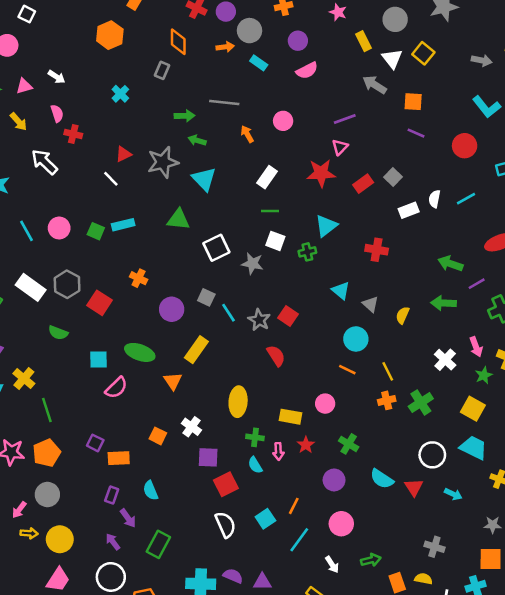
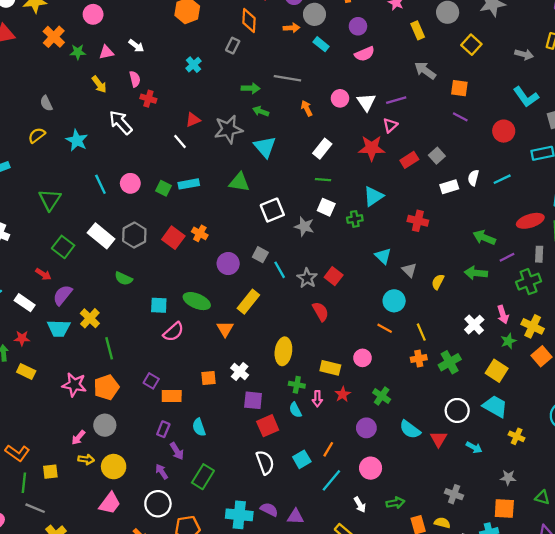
white triangle: (392, 59) -> (366, 102), moved
red square: (99, 303) -> (173, 238), moved
orange square: (158, 436) -> (209, 378), turned -35

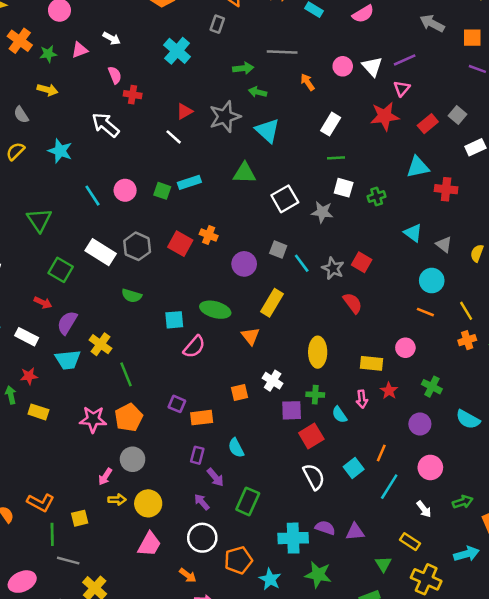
cyan cross: (193, 65) -> (177, 51), size x1.5
yellow arrow: (99, 84) -> (47, 90), moved, turned -30
cyan triangle: (373, 196) -> (418, 167), moved, turned 30
green cross: (297, 385) -> (315, 395), moved

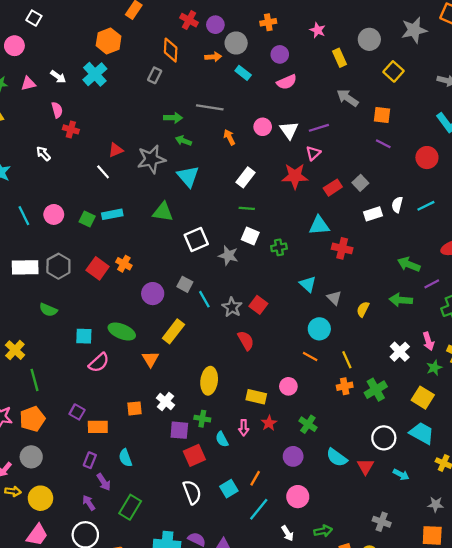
cyan cross: (177, 51) -> (95, 74), moved
white arrow: (106, 125) -> (43, 154), size x0.6
white rectangle: (101, 252) -> (25, 267), turned -40

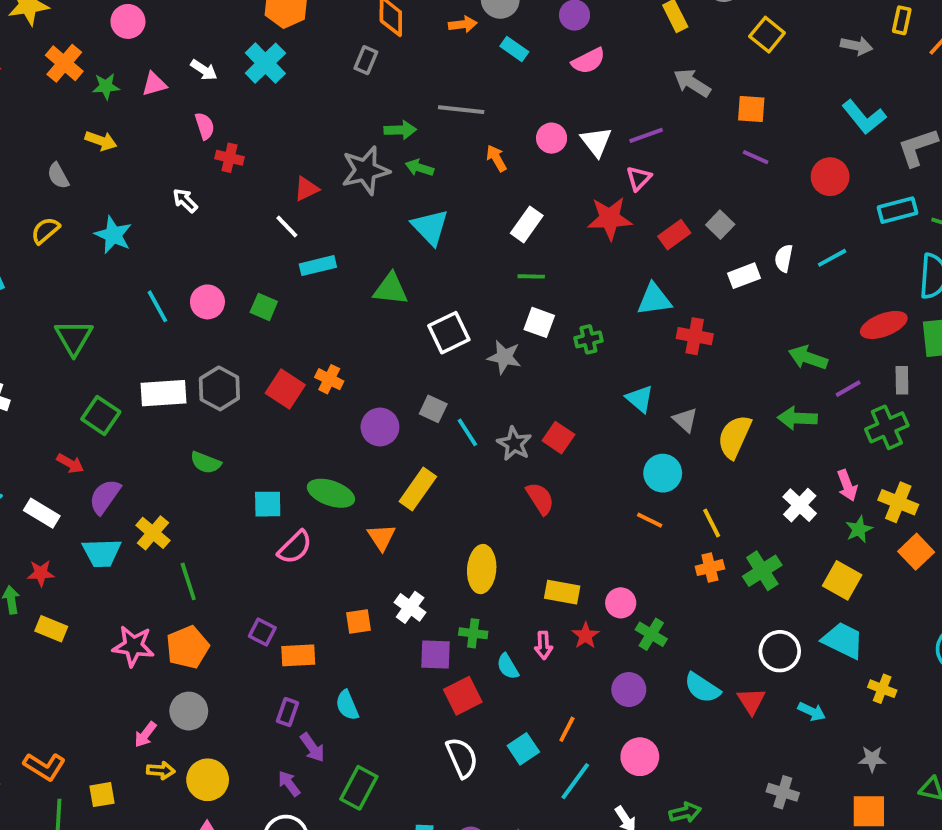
gray star: (151, 159) -> (365, 170), moved
cyan rectangle: (112, 214) -> (318, 266), moved
yellow semicircle: (363, 309) -> (734, 437), size x1.6
pink circle: (288, 386) -> (621, 603), moved

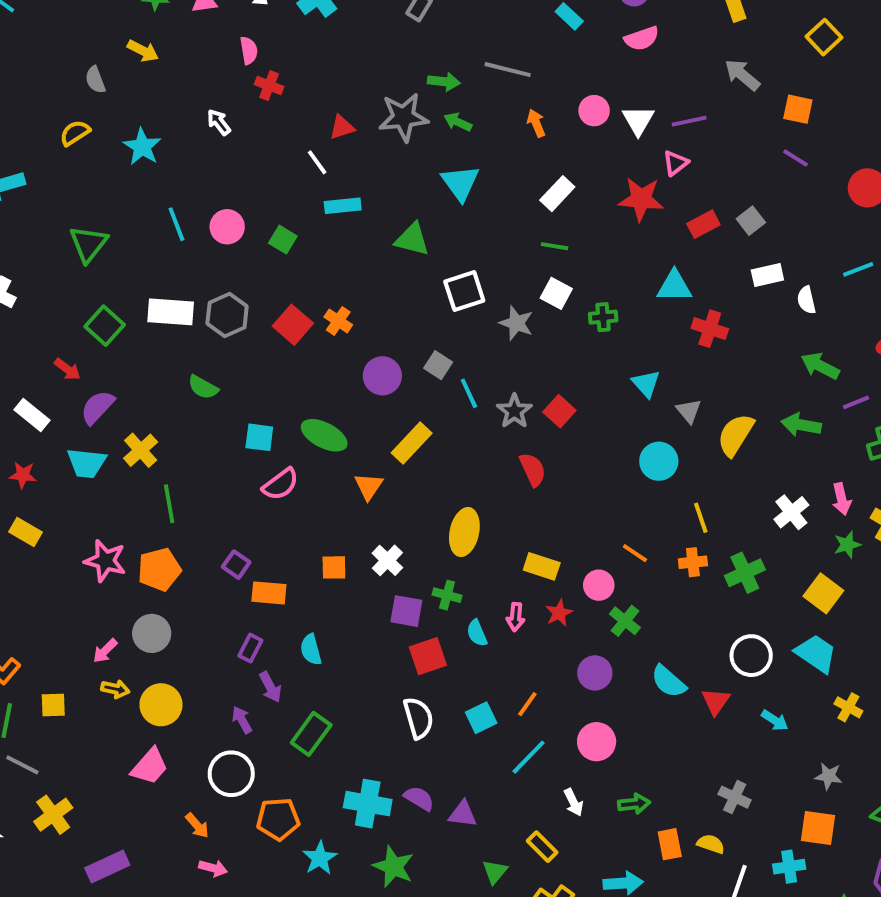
white semicircle: (784, 258) -> (806, 300), moved, turned -32
orange line: (650, 520) -> (635, 553), moved

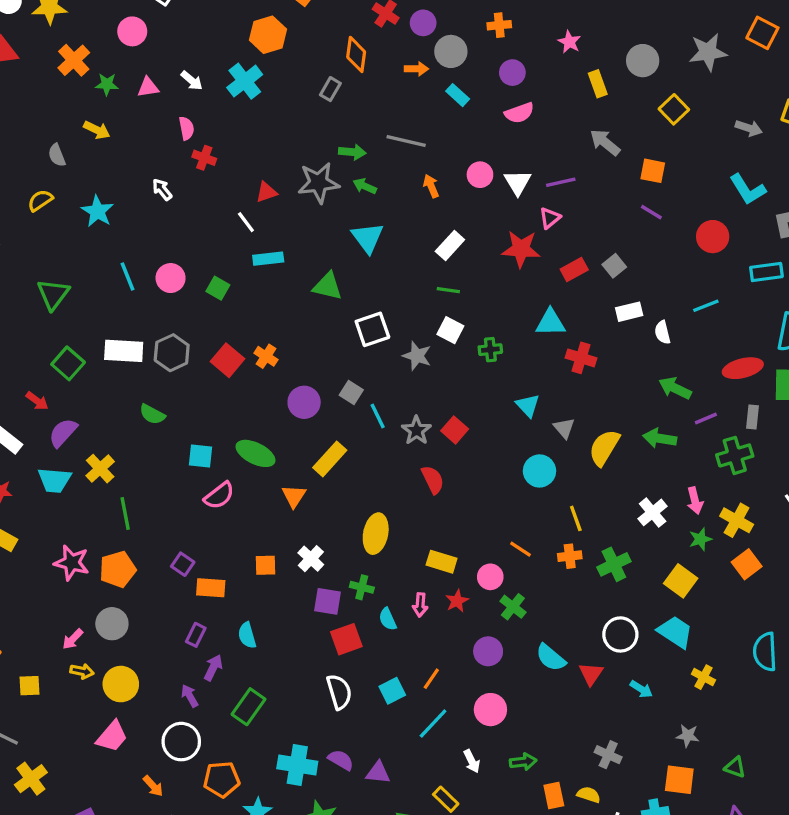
purple arrow: (270, 687) -> (213, 668), turned -125

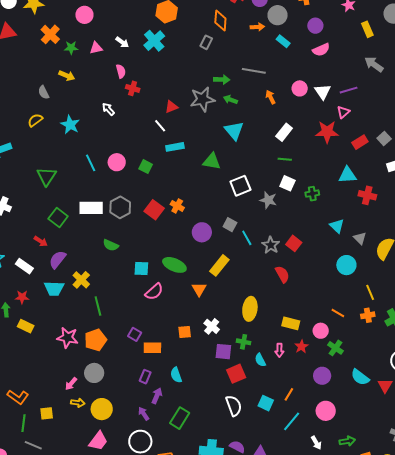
cyan square: (392, 691) -> (266, 403), turned -35

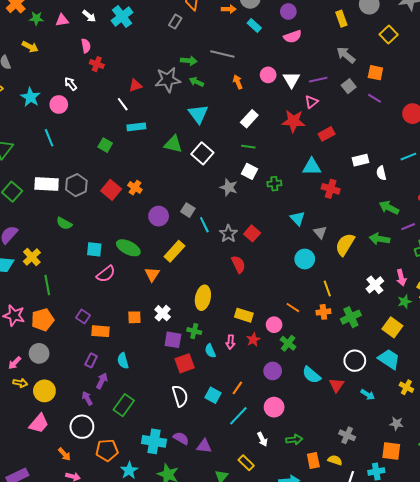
gray square: (384, 138) -> (349, 86), moved
pink circle: (117, 162) -> (59, 104), moved
white square: (240, 186) -> (202, 153), moved, turned -30

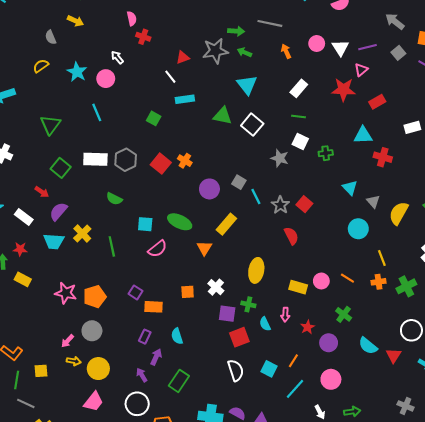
green line: (47, 285) -> (112, 246), moved
pink circle: (274, 325) -> (321, 281), moved
red star: (253, 340) -> (308, 327), moved

